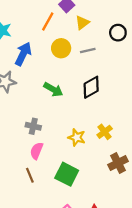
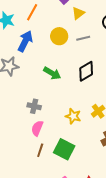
orange line: (48, 21) -> (32, 12), moved
brown line: (30, 175) -> (40, 150), moved, turned 40

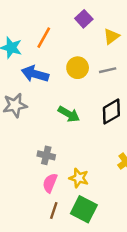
yellow triangle: (78, 13) -> (111, 36), moved
blue arrow: (25, 41) -> (35, 74), turned -100
yellow star: (73, 116) -> (79, 178), moved

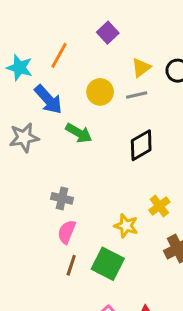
yellow triangle: (111, 36) -> (141, 68), moved
blue arrow: (35, 74) -> (48, 100), turned -148
green arrow: (69, 114) -> (79, 133), moved
yellow star: (79, 178) -> (126, 226), moved

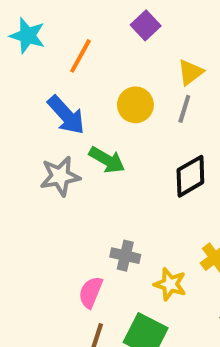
cyan star: (19, 68) -> (27, 36), moved
gray line: (137, 95) -> (184, 109), turned -60
gray star: (24, 138) -> (60, 176), moved
gray cross: (62, 198) -> (125, 256), moved

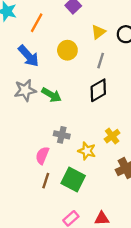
gray line: (184, 109) -> (101, 61), moved
green arrow: (107, 160) -> (51, 95), moved

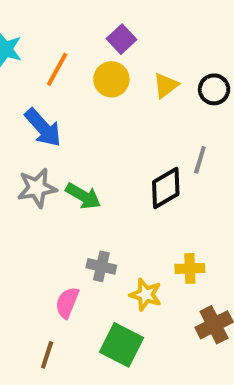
yellow circle: (67, 50) -> (111, 79), moved
gray line: (101, 61) -> (200, 160), moved
yellow cross: (112, 136) -> (190, 268), turned 35
brown line: (46, 181) -> (47, 355), moved

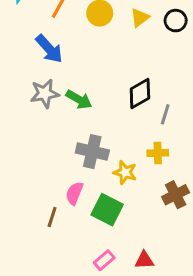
gray line: (200, 160) -> (165, 114), moved
gray cross: (101, 266) -> (92, 152), size x1.5
pink semicircle: (67, 303) -> (74, 193), moved

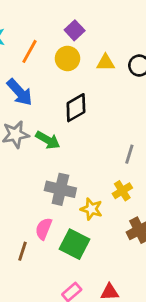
yellow triangle: (140, 18) -> (105, 63), turned 36
black diamond: (140, 93) -> (76, 108), moved
yellow cross: (158, 153) -> (122, 191), turned -30

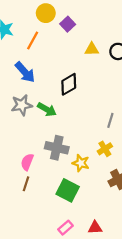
yellow circle: (67, 58) -> (46, 13), moved
pink semicircle: (44, 229) -> (27, 162), moved
brown line: (22, 251) -> (26, 184), moved

